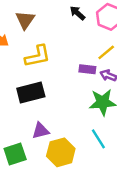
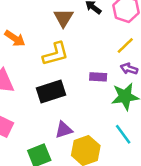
brown triangle: (25, 20) -> (63, 18), moved
purple rectangle: (87, 69) -> (98, 77), moved

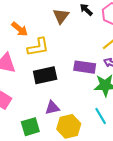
yellow L-shape: (55, 54) -> (38, 47), moved
purple rectangle: (98, 77) -> (85, 67), size x1.5

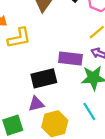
black rectangle: (45, 75) -> (44, 78), moved

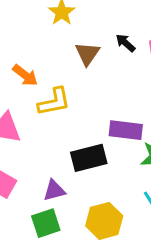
purple triangle: (36, 104) -> (54, 190), moved

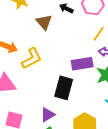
black rectangle: (89, 158) -> (64, 88), turned -45

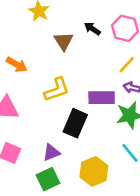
yellow L-shape: (32, 59) -> (57, 90), moved

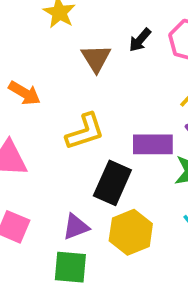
black arrow: (92, 29) -> (140, 40), turned -84
yellow hexagon: (94, 171) -> (131, 232), moved
green square: (48, 179) -> (70, 267), turned 30

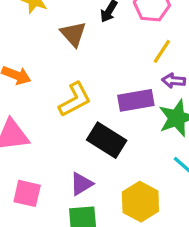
black rectangle: (112, 183) -> (107, 140), turned -72
yellow hexagon: (131, 232) -> (140, 202), moved

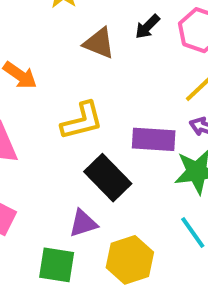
brown triangle: (73, 34) -> (99, 43), turned -40
purple triangle: (81, 184) -> (83, 223), moved

